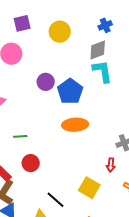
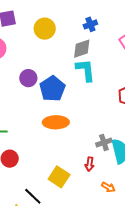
yellow square: (89, 188) -> (59, 177), moved

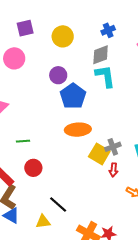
purple circle: (28, 78) -> (58, 75), moved
gray cross: (104, 142) -> (113, 147), moved
yellow square: (59, 177) -> (99, 154), moved

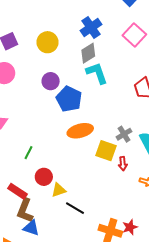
blue cross: (108, 30) -> (91, 28), size x1.5
green line: (23, 141) -> (29, 153), turned -48
gray cross: (113, 147) -> (124, 134), moved
yellow triangle: (43, 222) -> (59, 190), moved

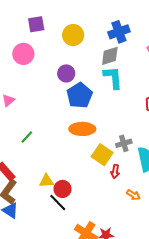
red circle: (44, 177) -> (62, 189), moved

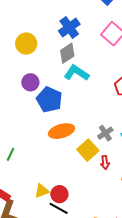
cyan L-shape: (113, 77) -> (76, 73), turned -35
yellow square: (102, 155) -> (88, 150), turned 30

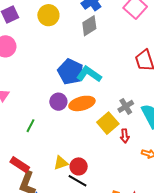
cyan L-shape: (76, 73) -> (89, 74), moved
purple circle: (30, 82) -> (58, 102), moved

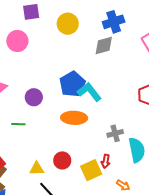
purple circle: (58, 102) -> (34, 97), moved
yellow square: (108, 123) -> (91, 170), moved
green line: (30, 126) -> (18, 124), turned 48
red circle: (79, 166) -> (62, 160), moved

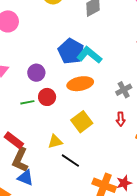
red circle: (62, 160) -> (47, 97), moved
yellow square: (91, 170) -> (82, 122), moved

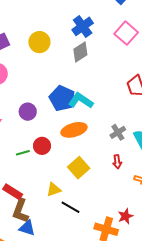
purple circle: (36, 73) -> (28, 112), moved
red star: (124, 183) -> (125, 216), moved

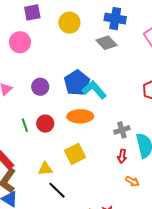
blue cross: (83, 26) -> (115, 19), turned 30
gray diamond: (80, 52) -> (106, 43), turned 65
green line: (23, 153) -> (25, 125), turned 72
red arrow: (117, 162) -> (122, 156), moved

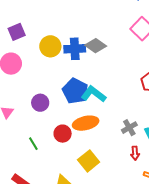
blue cross: (115, 19) -> (75, 49), moved
yellow circle: (69, 23) -> (50, 46), moved
red circle: (45, 124) -> (63, 134), moved

